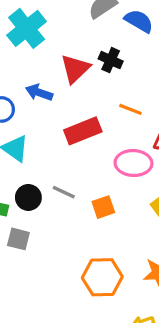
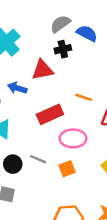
black cross: (111, 60) -> (63, 49), moved, turned -35
red triangle: (75, 69) -> (42, 70), turned 35
pink ellipse: (133, 163) -> (73, 138), moved

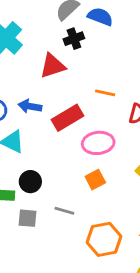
blue arrow: (17, 88) -> (30, 106), moved
gray line: (38, 159) -> (64, 211), moved

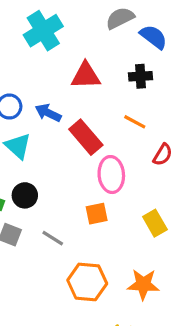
black cross: (74, 39) -> (140, 76), moved
red rectangle: (68, 118) -> (86, 137), turned 64
pink ellipse: (98, 143) -> (111, 175), turned 76

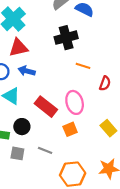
red triangle: (86, 76) -> (18, 48), moved
black cross: (140, 76) -> (66, 38), moved, size x1.5
red rectangle: (86, 137) -> (46, 107), moved

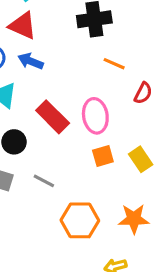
red triangle: (18, 48) -> (23, 26), turned 30
orange square: (70, 129) -> (103, 156), moved

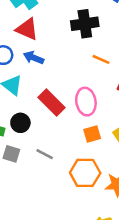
orange hexagon: (80, 220) -> (85, 173), moved

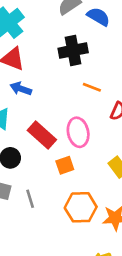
orange square: (92, 134) -> (65, 165), moved
gray line: (45, 154) -> (30, 199), moved, turned 48

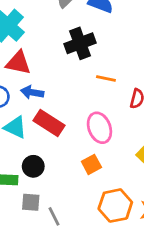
red rectangle: (42, 135) -> (49, 123), moved
gray line: (30, 199) -> (54, 216), moved

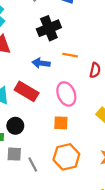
blue arrow: (32, 92) -> (41, 63), moved
orange square: (91, 164) -> (61, 123), turned 32
orange hexagon: (115, 206) -> (66, 157), moved

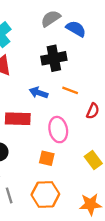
red rectangle: (27, 91) -> (18, 119), turned -40

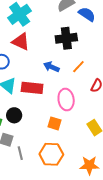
orange line: (70, 90) -> (78, 67), turned -72

